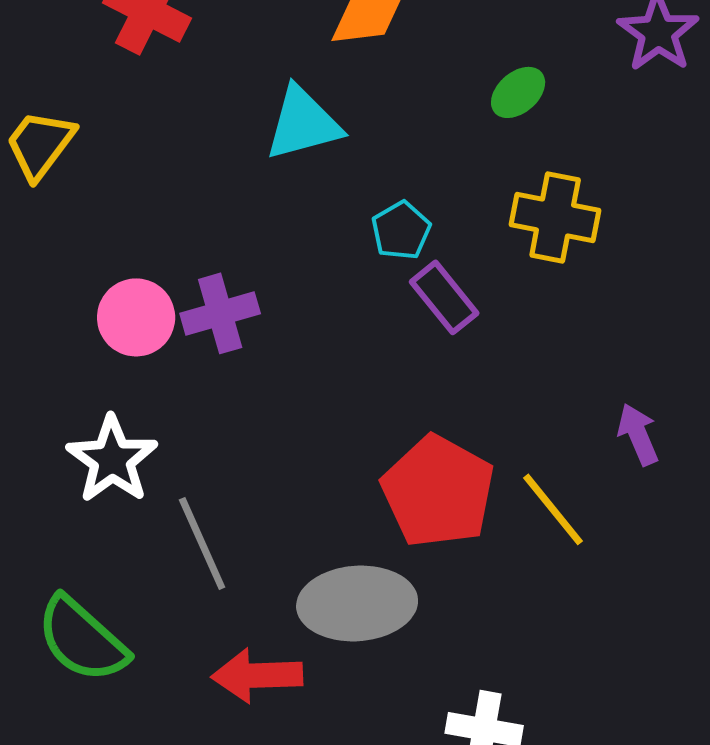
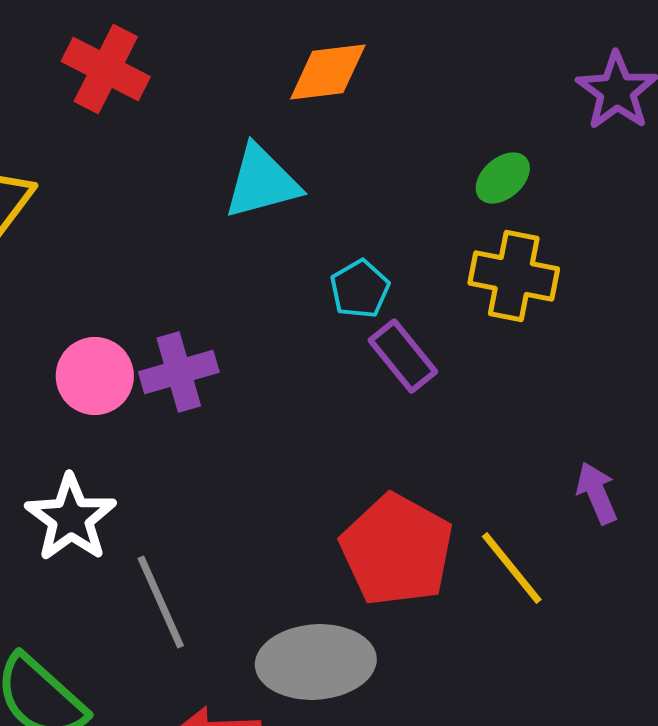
green ellipse: (518, 92) -> (503, 178), moved

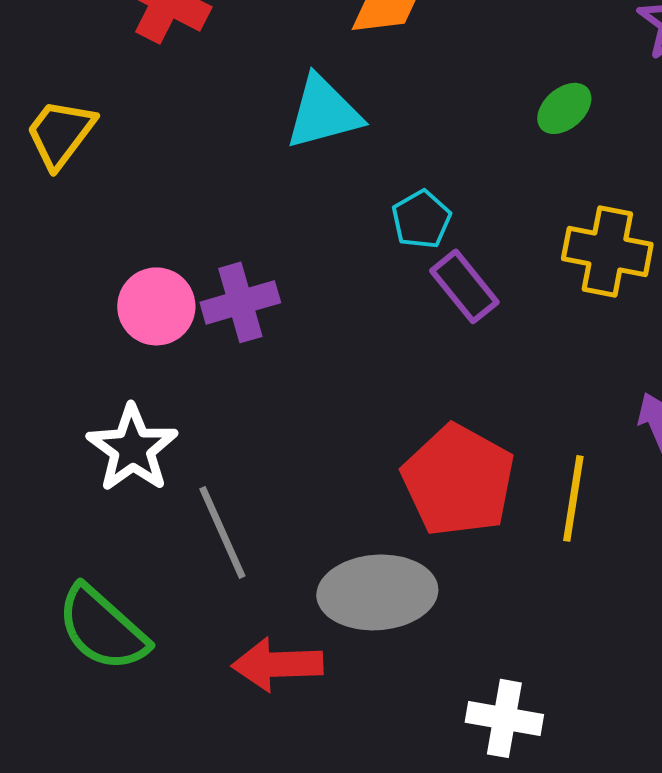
yellow cross: (514, 276) -> (607, 251), moved
yellow line: (512, 568) -> (573, 498), turned 48

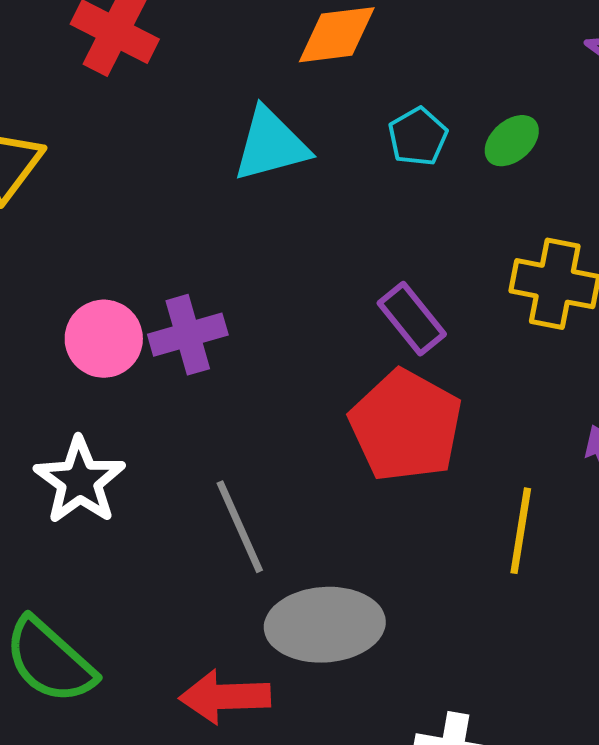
cyan pentagon: (421, 219) -> (418, 137), moved
red pentagon: (458, 480) -> (406, 426), moved
gray line: (222, 532) -> (240, 527), moved

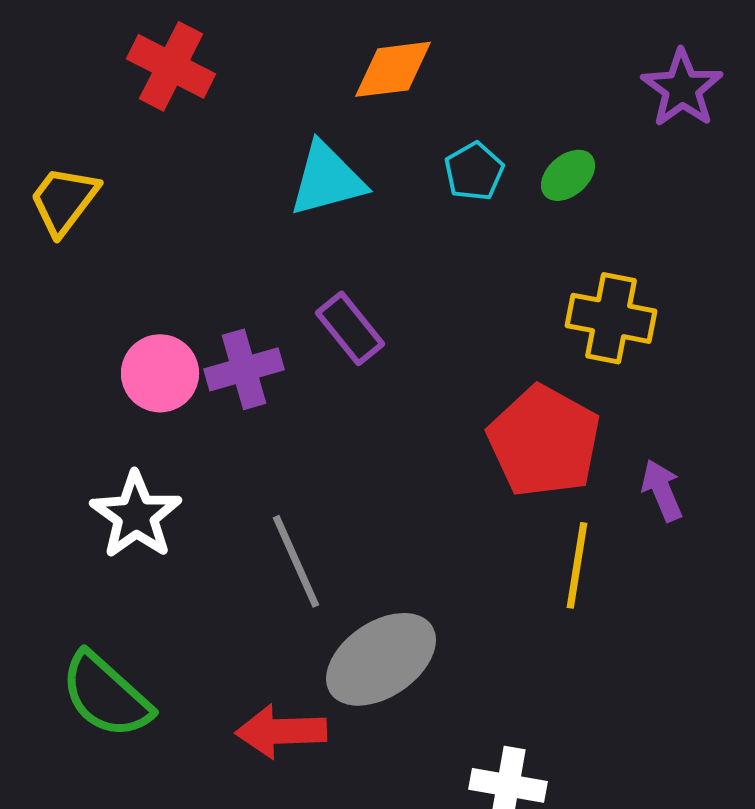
purple rectangle: (412, 319) -> (350, 328), moved
red pentagon: (406, 426) -> (544, 441), moved
gray ellipse: (325, 625) -> (381, 659), turned -30

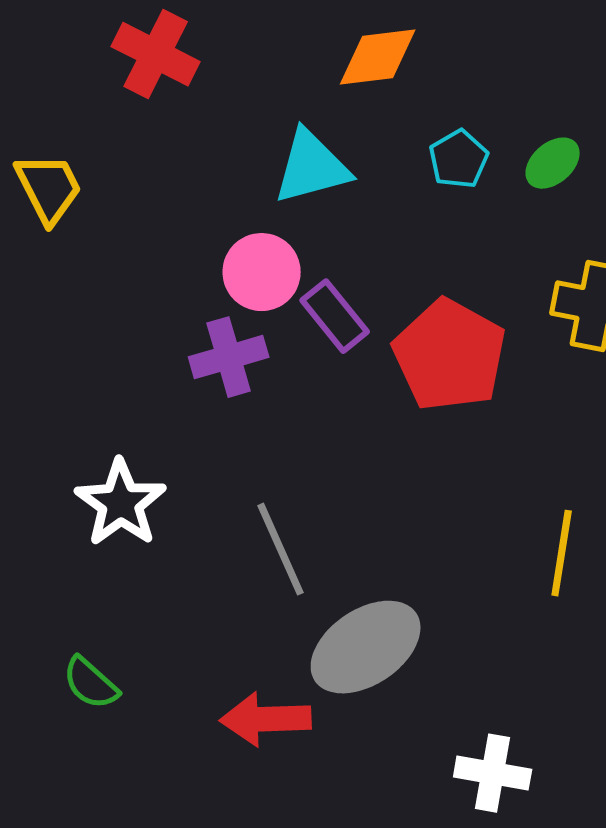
yellow trapezoid: (64, 200) -> (49, 188), turned 116
pink circle: (160, 373) -> (262, 272), moved
red pentagon: (544, 441) -> (450, 355), moved
green semicircle: (106, 695) -> (91, 683), size x0.6

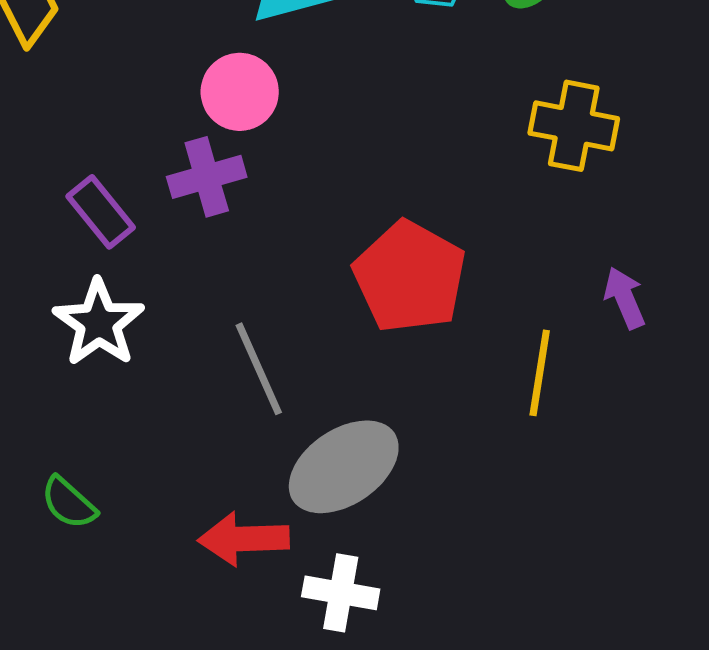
purple rectangle: (335, 316) -> (101, 212), moved
red pentagon: (450, 355) -> (410, 277), moved
white cross: (493, 773) -> (341, 593), moved

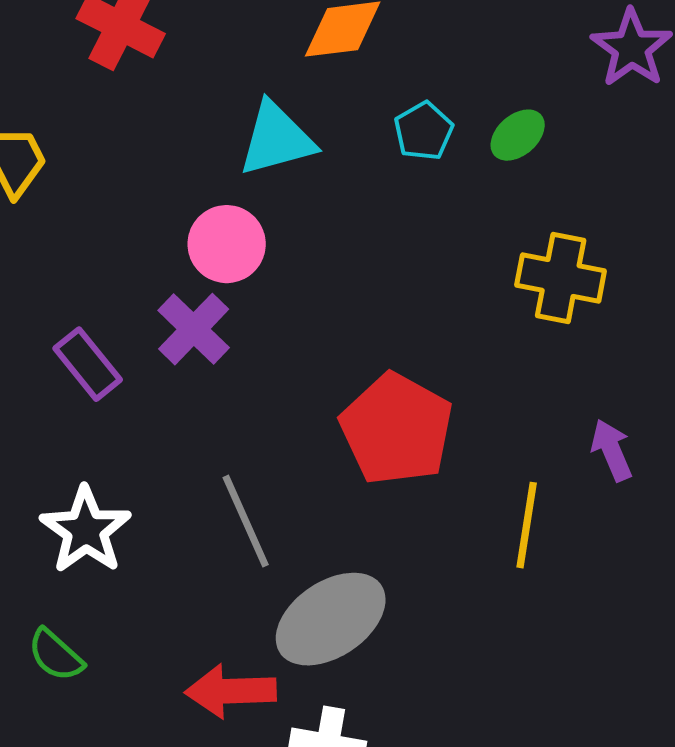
purple cross: (207, 177) -> (194, 329), turned -30
white star: (99, 323) -> (86, 530), moved

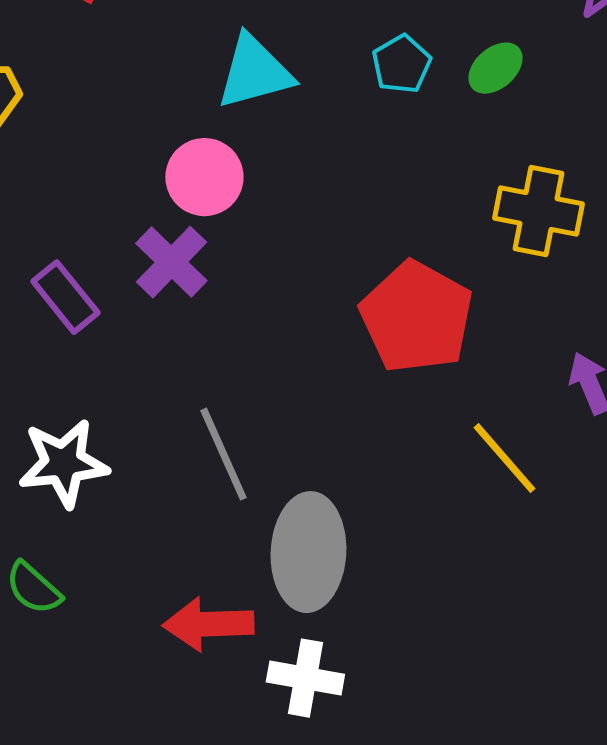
red pentagon: (397, 429) -> (416, 317), moved
yellow line: (527, 525) -> (504, 458), turned -50
white star: (86, 530) -> (63, 463), turned 30
gray ellipse: (331, 619) -> (308, 552), turned -53

